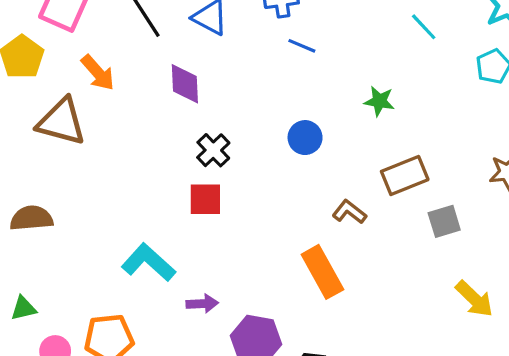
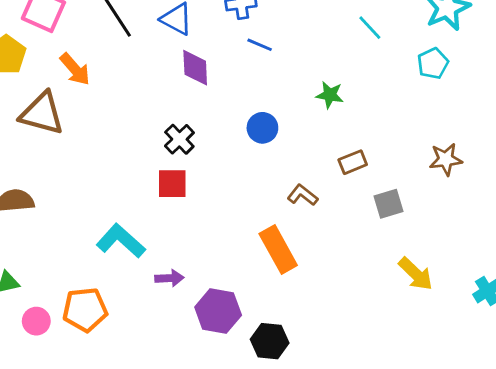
purple diamond: (185, 84) -> (195, 68), moved
brown rectangle: (405, 176) -> (353, 162), size x0.7

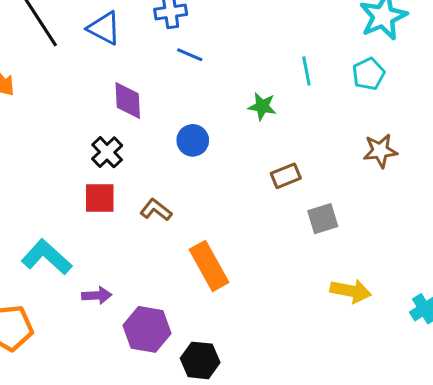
cyan line: (370, 28) -> (306, 71), moved, turned 32
purple diamond: (195, 68) -> (128, 101), moved
brown star: (446, 159) -> (380, 151), moved
brown L-shape: (303, 195) -> (156, 210), moved
yellow arrow: (416, 274) -> (351, 291), turned -33

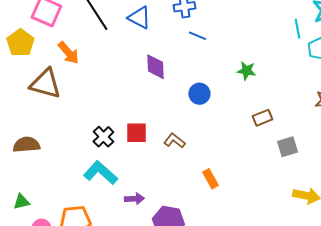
cyan line: (306, 71) -> (297, 29), moved
black cross: (107, 152) -> (103, 137), moved
orange rectangle: (209, 266) -> (210, 179), size x0.6

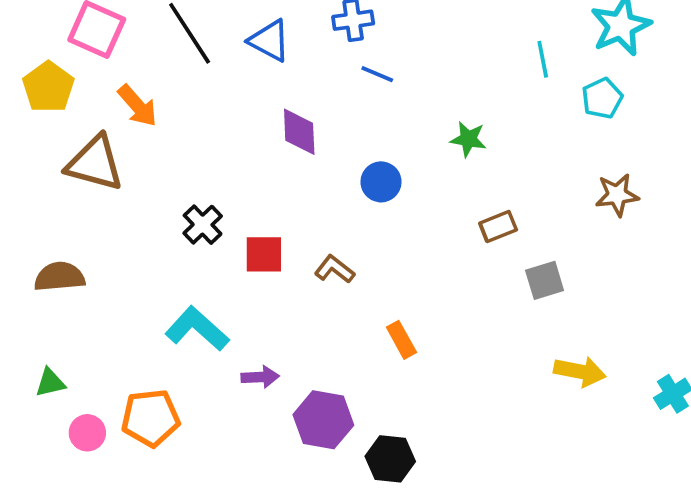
cyan line: (297, 29) -> (543, 59), moved
black cross: (103, 137) -> (203, 225), moved

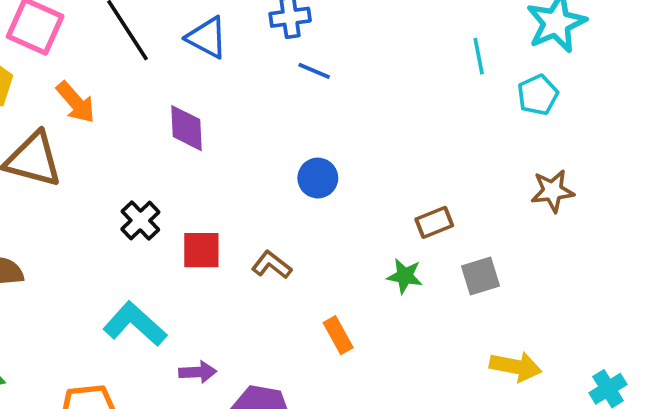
purple diamond: (299, 132) -> (187, 128), moved
green star: (468, 139) -> (405, 276), moved

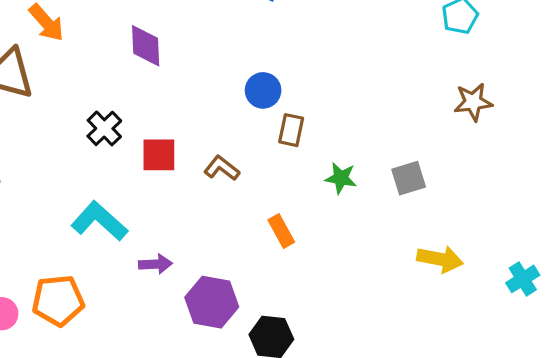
brown rectangle: (434, 222) -> (291, 130), moved, turned -56

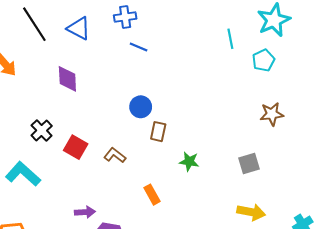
red square: (159, 155) -> (76, 147), turned 30
gray square: (409, 178) -> (249, 164), moved
cyan L-shape: (99, 221) -> (23, 174), moved
purple arrow: (156, 264) -> (85, 212), moved

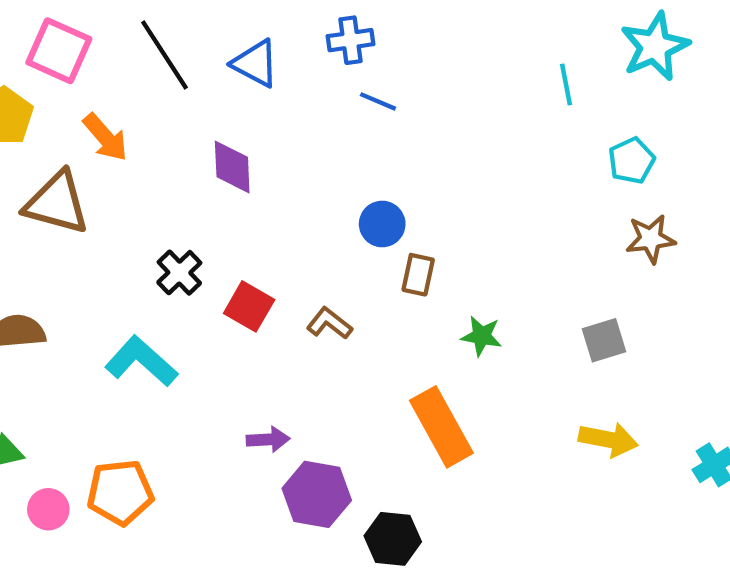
cyan pentagon: (263, 60) -> (632, 161), moved
orange rectangle: (152, 195) -> (441, 427), moved, size x1.8

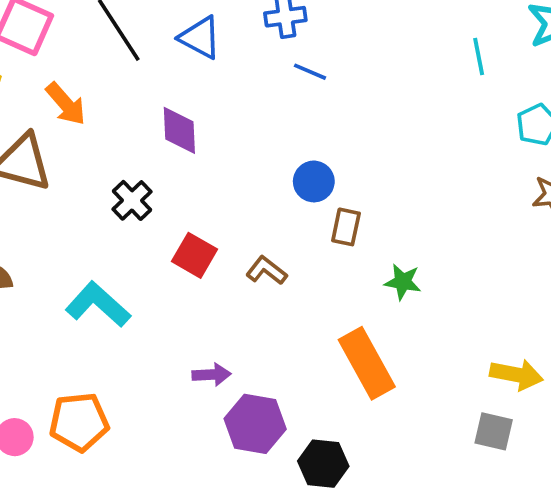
black cross: (179, 273) -> (132, 200), moved
gray square: (604, 340) -> (494, 431), moved, turned 30

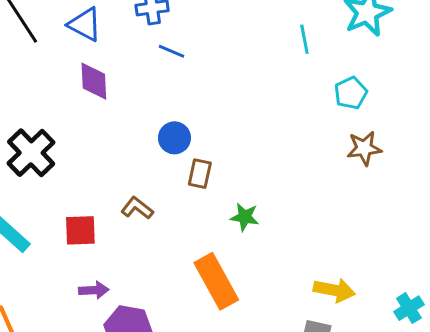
purple diamond: (179, 130) -> (94, 81), moved
black cross: (132, 200) -> (31, 153), size x1.5
red square: (194, 255) -> (80, 230), moved, turned -32

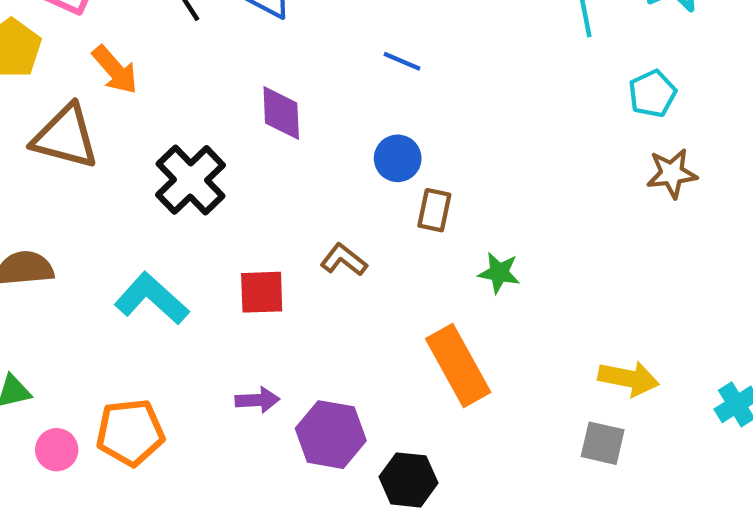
blue line: (171, 51) -> (402, 61), moved
purple diamond: (94, 81) -> (281, 113), moved
purple arrow: (94, 290) -> (257, 400), moved

